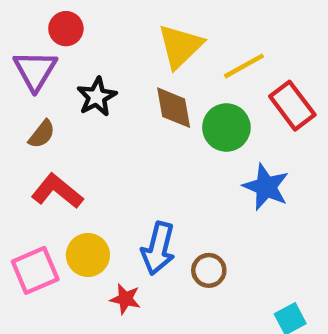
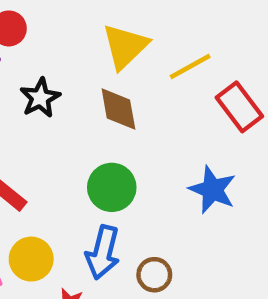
green circle: (226, 128) -> (112, 187), moved

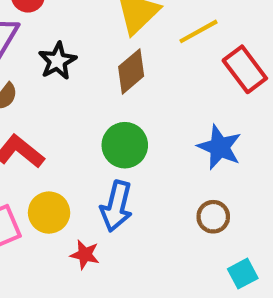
brown diamond: (118, 109) -> (131, 71), turned 60
brown circle: (154, 275) -> (213, 217), moved

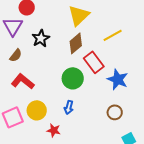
yellow line: (199, 31) -> (113, 35), moved
red rectangle: (245, 69) -> (94, 62), moved
blue arrow: (116, 206) -> (69, 107), size x0.6

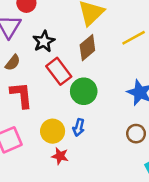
red rectangle: (94, 62) -> (59, 71), moved
red L-shape: (23, 81) -> (21, 95), turned 45
yellow circle: (37, 110) -> (53, 131), moved

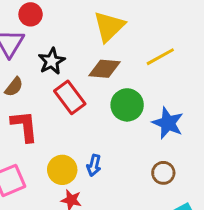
brown diamond: (87, 48) -> (104, 69), turned 45
green circle: (84, 91) -> (127, 105), moved

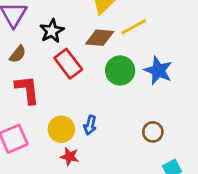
yellow line: (160, 57) -> (134, 27), moved
blue star: (168, 123) -> (158, 70), moved

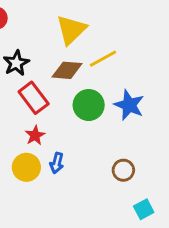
red star: (70, 157) -> (35, 135), moved, turned 30

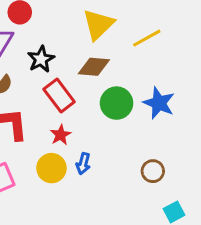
yellow line: (103, 59) -> (147, 38), moved

